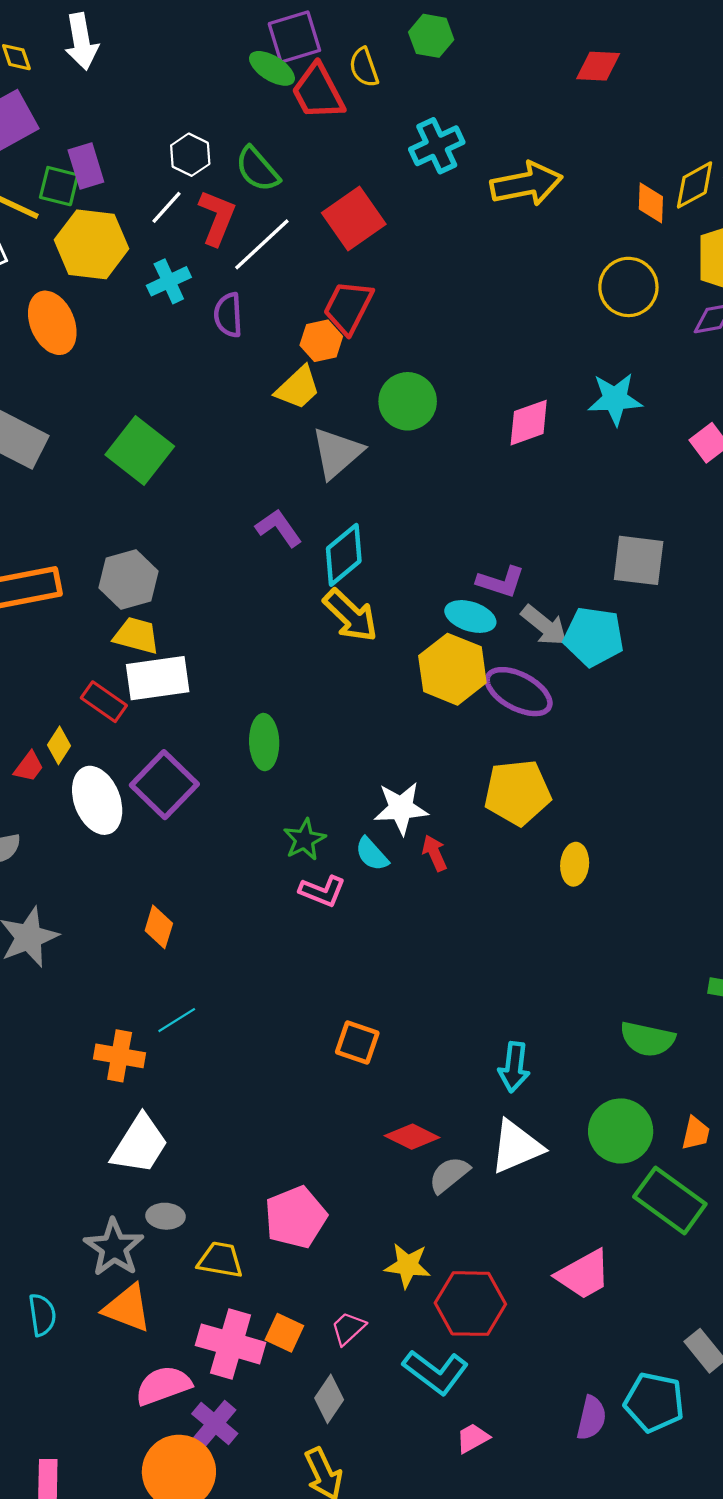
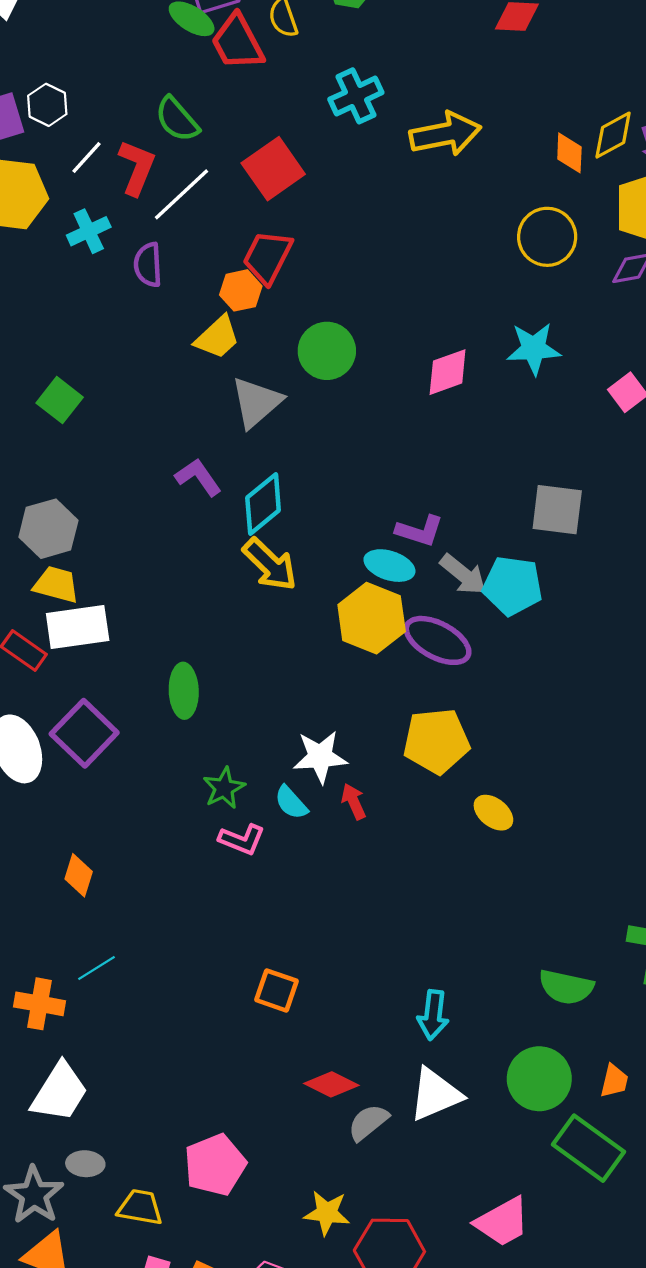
white hexagon: (190, 155) -> (47, 105), moved
green square: (140, 451) -> (60, 400), size x0.7
yellow ellipse: (575, 864) -> (493, 813), turned -57

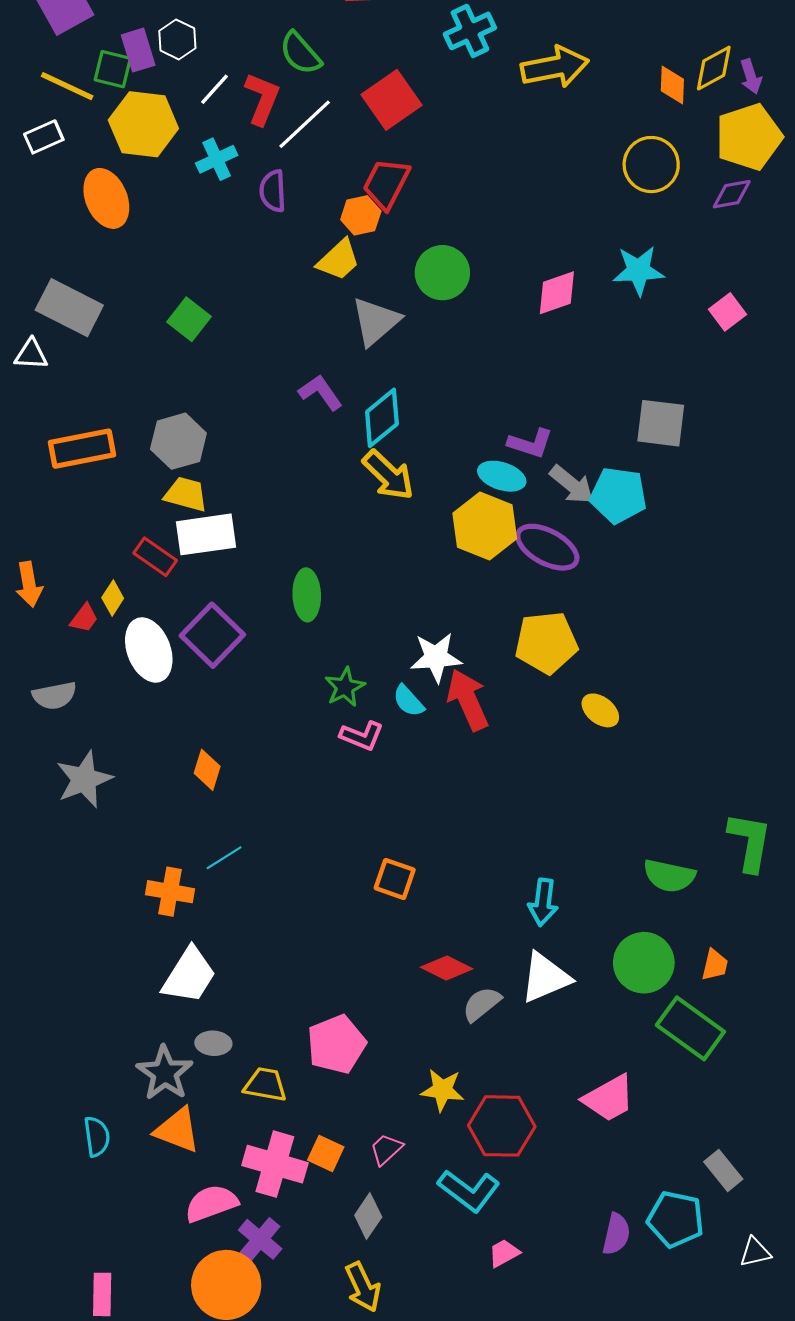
red arrow: (354, 801) -> (468, 700), size x1.8

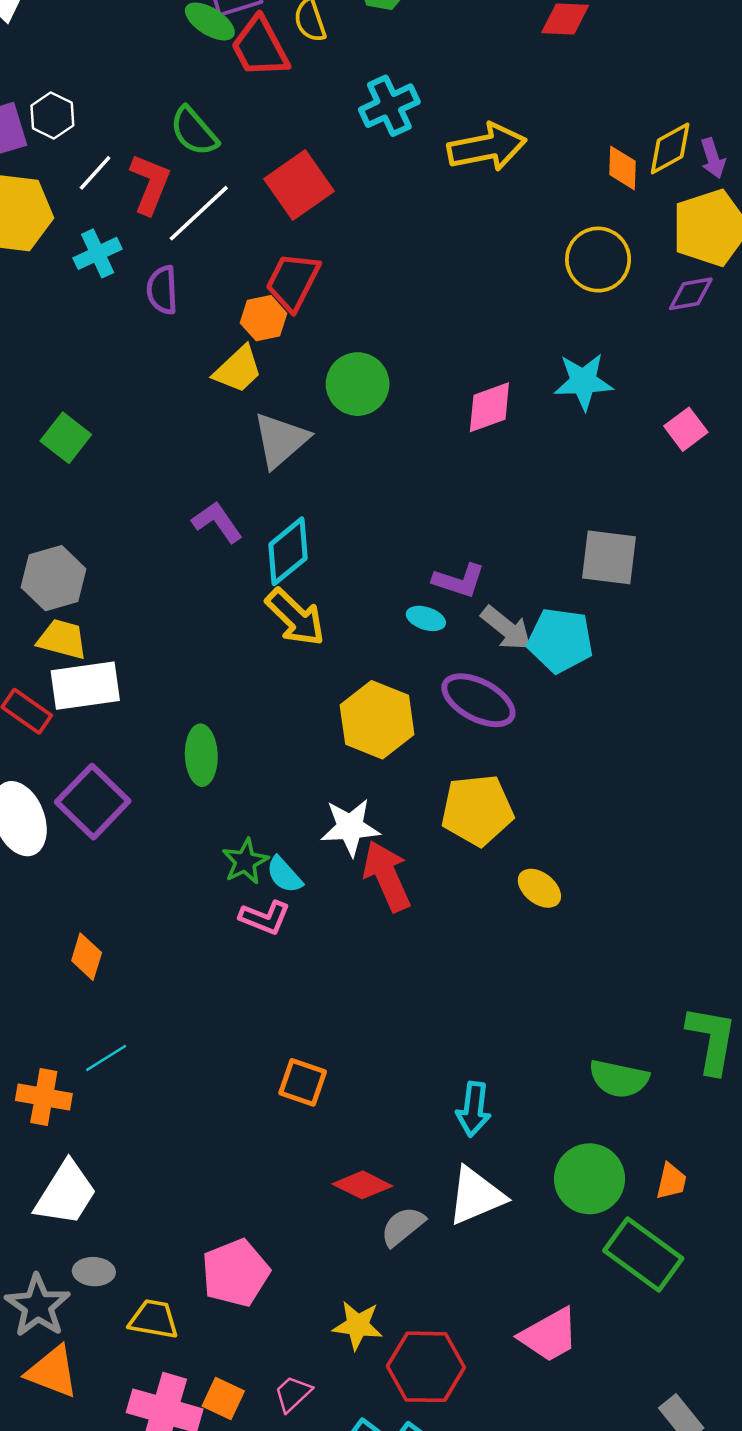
cyan ellipse: (502, 476) -> (426, 618), size x0.7
yellow hexagon: (485, 526) -> (377, 720), moved
cyan semicircle: (408, 701) -> (284, 875), moved

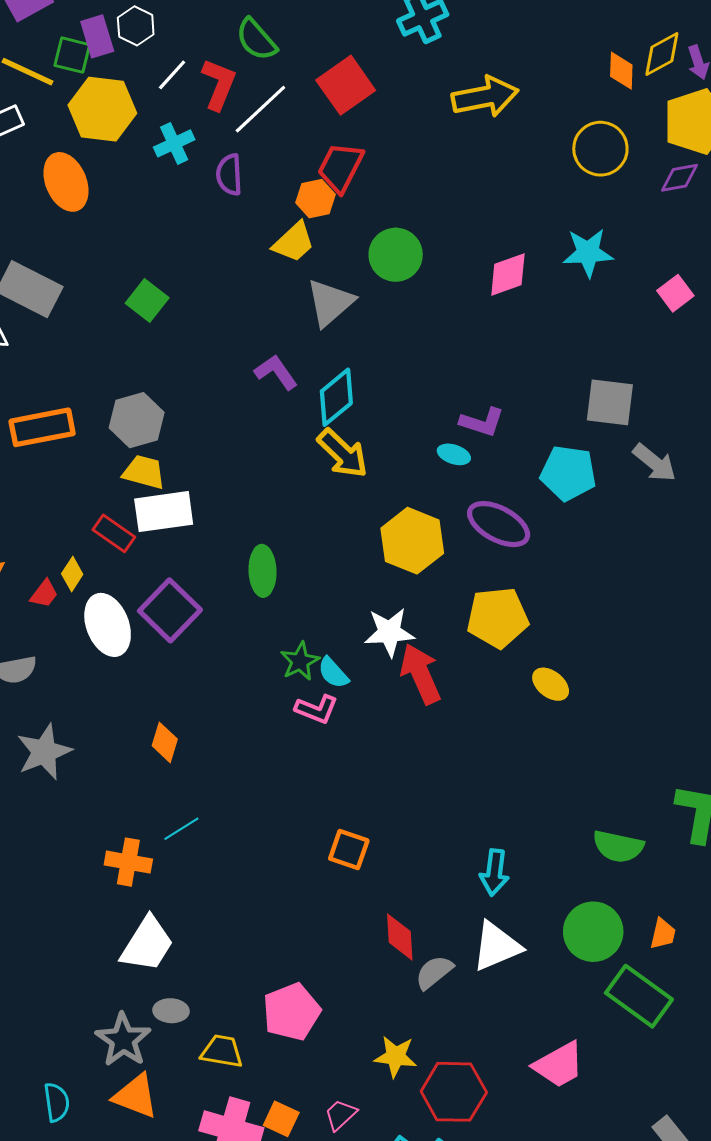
yellow arrow: (487, 147) -> (485, 97), moved
gray arrow: (506, 628) -> (655, 463), moved
red diamond: (362, 1185) -> (400, 937), turned 60

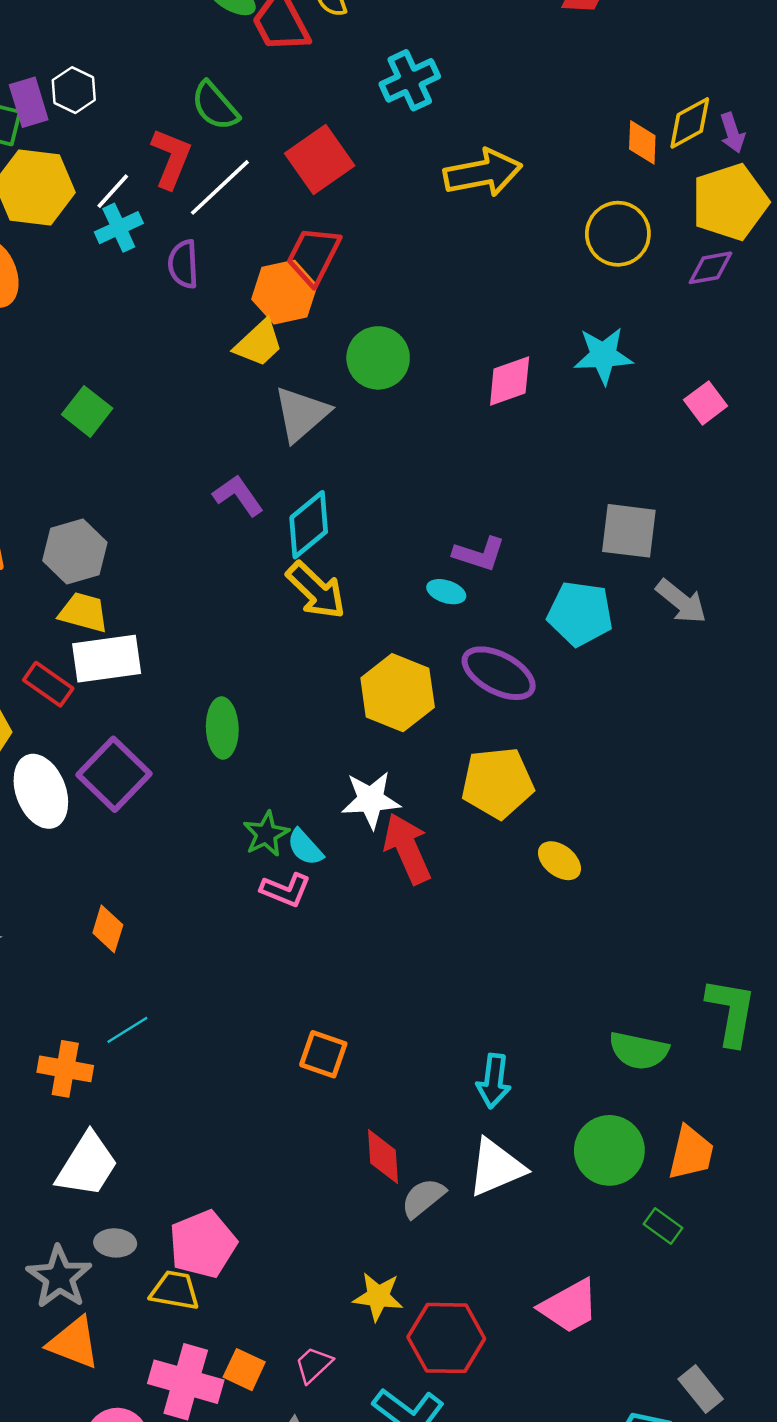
white line: (172, 75) -> (113, 191), moved
orange hexagon: (316, 199) -> (284, 292), size x1.4
orange trapezoid: (663, 934) -> (691, 1153), size x1.5
green rectangle: (639, 996) -> (663, 1226), size x0.5
pink pentagon: (292, 1012) -> (203, 1244), moved

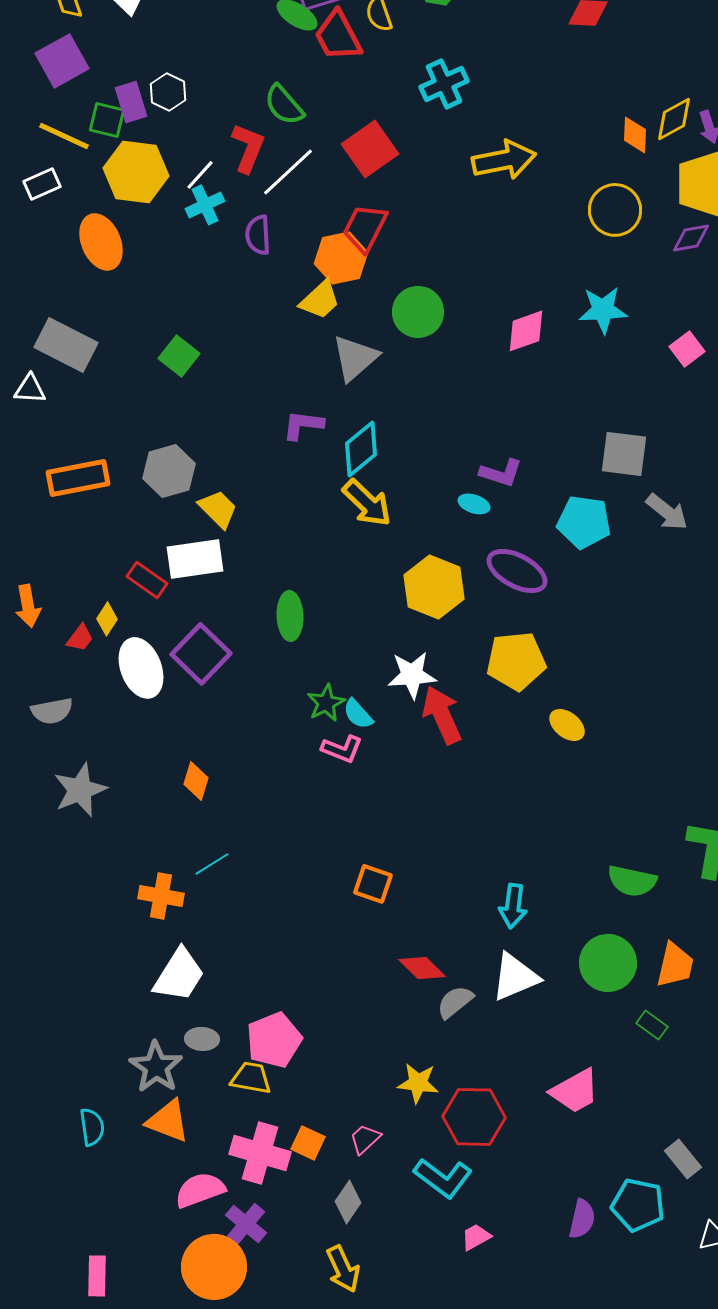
purple L-shape: (238, 495) -> (303, 425), turned -48
yellow trapezoid: (83, 612) -> (218, 509), moved, turned 30
red diamond: (383, 1157) -> (422, 968), turned -42

